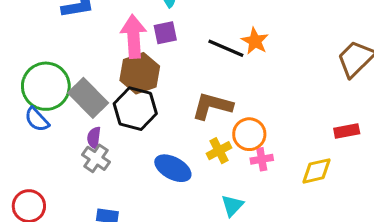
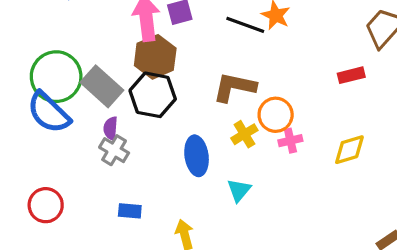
blue semicircle: (37, 119) -> (49, 113), size x1.6
red rectangle: (347, 131) -> (351, 75), moved
blue ellipse: (173, 168) -> (197, 156), turned 57
cyan triangle: (232, 206) -> (239, 190), moved

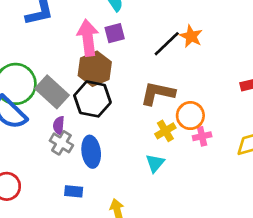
black line: (245, 25) -> (167, 44), turned -64
blue ellipse: (197, 156) -> (91, 152), moved
cyan triangle: (239, 190) -> (155, 163), moved

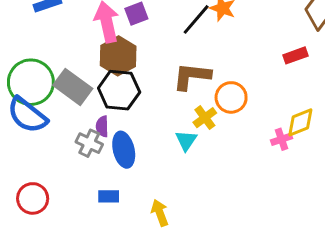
purple semicircle: (59, 125) -> (102, 126), moved
pink cross: (202, 136) -> (281, 139), moved
cyan triangle: (155, 163) -> (186, 140), moved

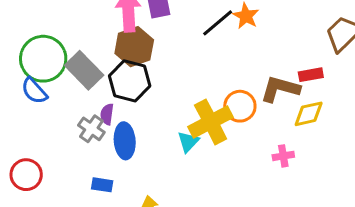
brown L-shape: (192, 76) -> (280, 89), moved
blue semicircle: (27, 115) -> (34, 91), size x0.7
yellow cross: (205, 118) -> (211, 122), size x1.8
yellow diamond: (300, 122) -> (309, 114), moved

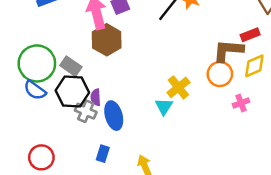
gray rectangle: (84, 70) -> (71, 66), size x0.7
black hexagon: (130, 81) -> (72, 91), moved
orange circle: (240, 106) -> (220, 74), moved
yellow cross: (211, 122) -> (178, 87), size x0.7
blue rectangle: (102, 185) -> (103, 154), turned -70

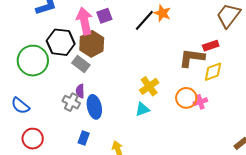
gray rectangle: (71, 66) -> (81, 64), moved
orange circle: (220, 74) -> (186, 98), moved
blue semicircle: (35, 90) -> (20, 106), moved
black hexagon: (72, 91) -> (61, 42), moved
cyan triangle: (164, 106) -> (142, 109), moved, turned 35

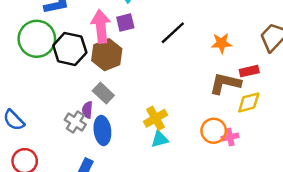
orange star: (162, 13) -> (221, 43), moved, turned -30
green circle: (33, 61) -> (37, 39), moved
gray rectangle: (81, 64) -> (103, 93), moved
yellow cross: (149, 86) -> (155, 118), moved

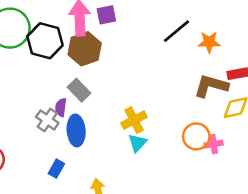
black line: (173, 33) -> (176, 31), moved
cyan triangle: (160, 139) -> (138, 143), turned -36

